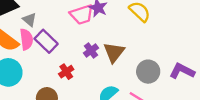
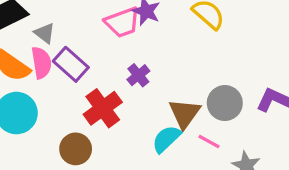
brown triangle: (114, 52) -> (185, 113), moved
red cross: (66, 72) -> (103, 108), size x1.6

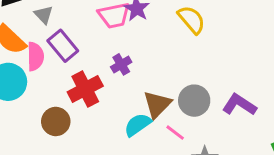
pink semicircle: (41, 63) -> (35, 56), moved

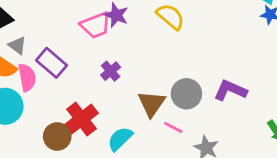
gray triangle: (44, 15) -> (17, 46), moved
red cross: (85, 89) -> (81, 119), moved
cyan semicircle: (138, 125) -> (120, 139), moved

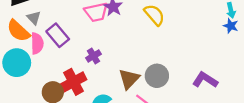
purple cross: (111, 71) -> (93, 56), moved
purple L-shape: (230, 90) -> (205, 80), moved

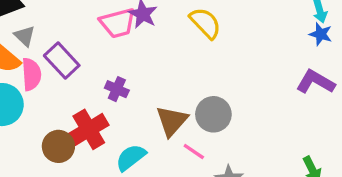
purple cross: (93, 56) -> (117, 89), turned -32
purple L-shape: (205, 80) -> (316, 82), moved

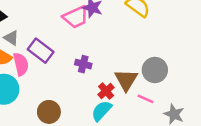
red cross: (89, 129) -> (106, 91), moved, size x0.6

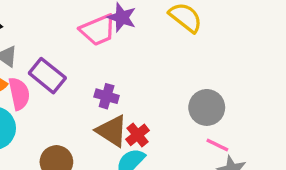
brown triangle: (126, 80) -> (112, 131), moved, turned -30
pink line: (146, 99) -> (217, 145), moved

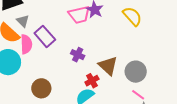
brown triangle: (112, 131) -> (108, 66), moved

